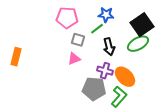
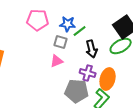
blue star: (106, 15) -> (68, 24), moved
pink pentagon: (67, 18) -> (38, 20), moved
orange ellipse: (125, 77) -> (108, 79), turned 60

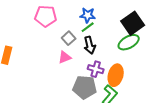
blue star: (68, 24) -> (88, 15), moved
gray square: (61, 42) -> (69, 38), turned 32
black arrow: (92, 49) -> (90, 45), moved

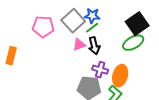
pink pentagon: (46, 16) -> (43, 27), moved
gray square: (69, 38) -> (73, 21), moved, size x1.6
pink triangle: (65, 57) -> (79, 45), moved

